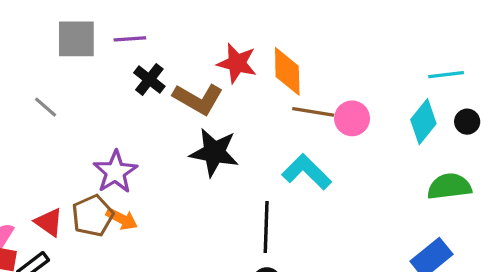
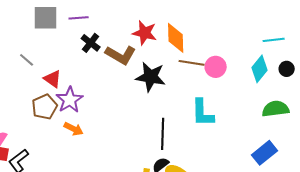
black star: (214, 152) -> (151, 77), moved
cyan L-shape: (307, 172) -> (203, 113), moved, turned -136
brown pentagon: (93, 216) -> (45, 107), moved
red triangle: (49, 222) -> (53, 79), moved

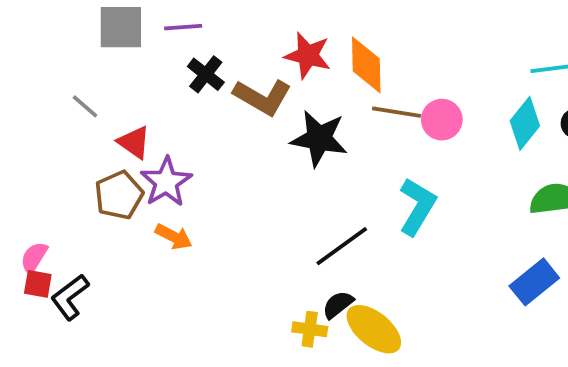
cyan L-shape: (203, 113) -> (417, 206), turned -148
black line: (163, 134) -> (342, 246), turned 52

